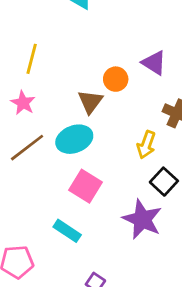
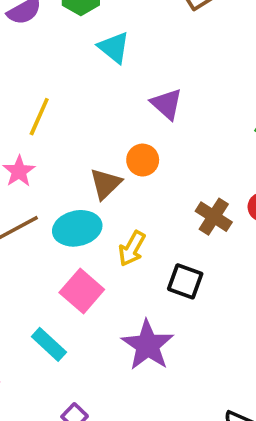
purple triangle: (154, 63) -> (167, 104), moved
yellow arrow: (146, 145) -> (132, 249), moved
black square: (164, 182) -> (185, 281), moved, turned -32

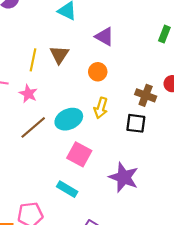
brown triangle: (106, 184) -> (59, 55), moved
yellow arrow: (132, 249) -> (101, 108), moved
black square: (185, 281) -> (136, 123), moved

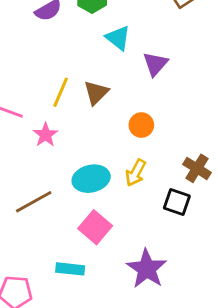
purple triangle: (104, 37) -> (155, 64), moved, turned 30
brown line: (33, 127) -> (34, 202), moved
cyan rectangle: (67, 189) -> (70, 269), turned -36

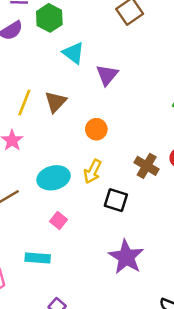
black square: (177, 202) -> (116, 200), moved
pink square: (95, 227) -> (58, 221), size x0.6
purple star: (147, 269) -> (126, 257), moved

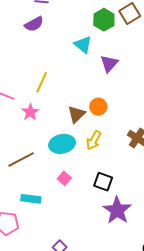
green hexagon: (49, 18) -> (104, 20), moved
brown triangle: (56, 102) -> (76, 114), moved
black square: (116, 200) -> (103, 182), moved
cyan rectangle: (38, 258) -> (31, 199), moved

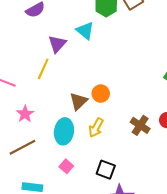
purple triangle: (109, 64) -> (57, 44), moved
pink star: (30, 112) -> (25, 114), moved
cyan ellipse: (62, 144) -> (64, 131), turned -70

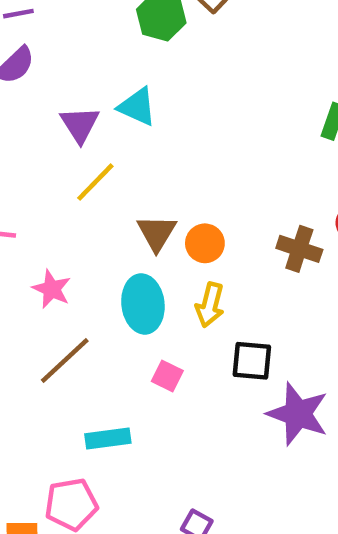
cyan triangle: (85, 31) -> (137, 107), moved
yellow line: (43, 69) -> (95, 182), moved, turned 35
orange circle: (101, 94) -> (205, 243), moved
yellow arrow: (96, 128) -> (210, 305), moved

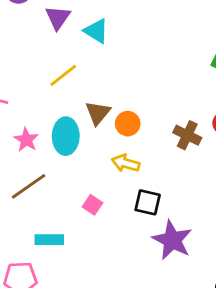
purple triangle: (80, 124) -> (58, 18), moved
cyan ellipse: (143, 304) -> (66, 136), moved
yellow arrow: (210, 305) -> (126, 163), turned 84

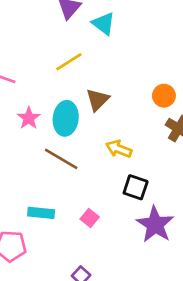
orange circle: (128, 124) -> (164, 96), moved
brown line: (29, 186) -> (61, 159), moved, turned 60
pink square: (92, 205) -> (90, 218), moved

